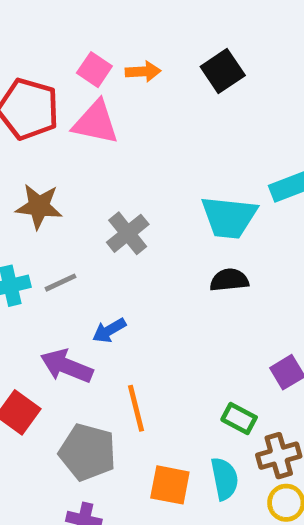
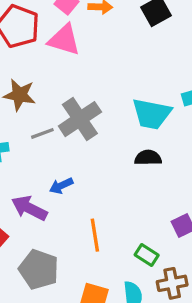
gray cross: (128, 233) -> (80, 119), size x1.4
gray line: (61, 283) -> (42, 133), moved
orange line: (136, 408) -> (95, 235), moved

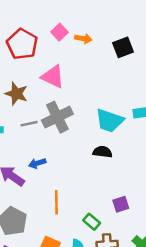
pink triangle: (64, 40) -> (53, 77), moved

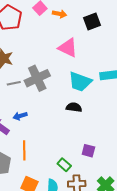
pink triangle: (53, 77) -> (68, 48), moved
orange line: (56, 202) -> (24, 150), moved
purple square: (121, 204) -> (88, 151), turned 32

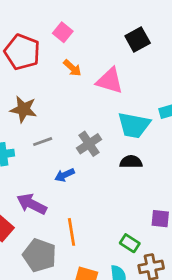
orange arrow: (60, 14) -> (72, 68), moved, turned 40
gray cross: (37, 78) -> (89, 144), moved, size x0.7
blue arrow: (20, 116) -> (65, 175), moved

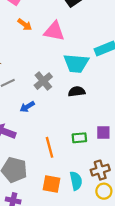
orange line: (71, 232) -> (49, 147), moved
green rectangle: (130, 243) -> (79, 138), moved, turned -32

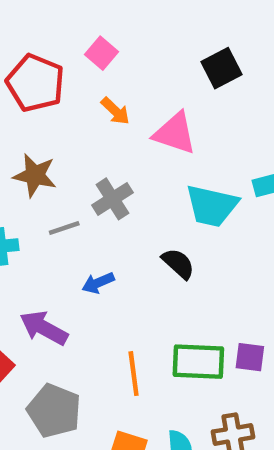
gray cross: (43, 81) -> (112, 199), moved
black semicircle: (77, 92) -> (178, 264), moved, turned 42
green rectangle: (79, 138) -> (198, 362), size x1.6

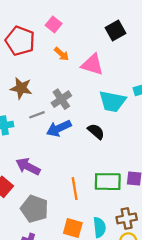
blue arrow: (98, 283) -> (59, 128), moved, size x1.5

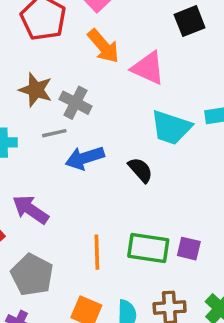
orange arrow: (62, 54) -> (103, 46), size x1.5
gray cross: (61, 99) -> (75, 103), moved, turned -36

